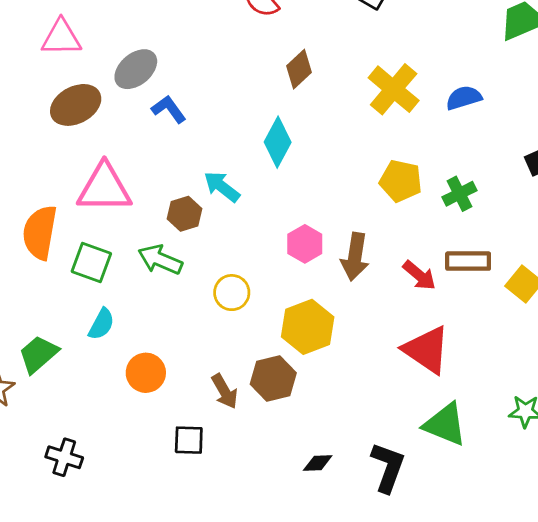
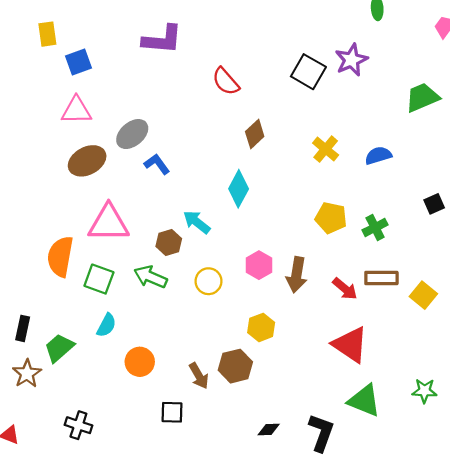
yellow cross: (394, 89) -> (326, 149), size x0.7
yellow circle: (232, 293) -> (208, 281), moved
yellow hexagon: (308, 327) -> (261, 327), size x0.7

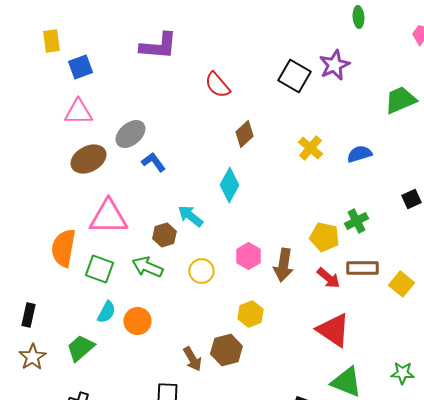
yellow pentagon: (331, 218) -> (324, 237), moved
green trapezoid: (59, 348) -> (80, 348), moved
orange circle: (140, 362) -> (137, 321), moved

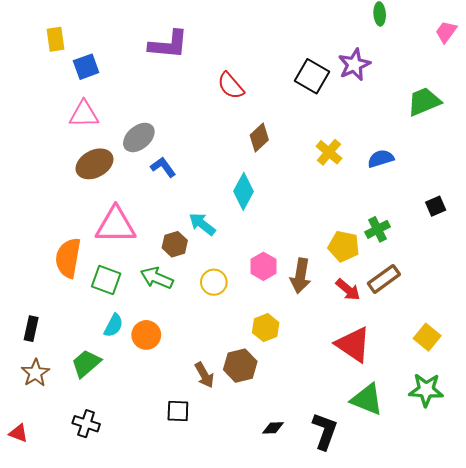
brown rectangle: (362, 268) -> (384, 279), turned -36
yellow square: (401, 284) -> (427, 337), moved
green star: (402, 373) -> (426, 390), size x1.4

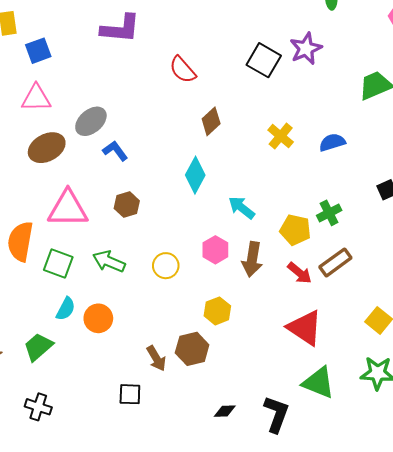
cyan arrow: (202, 224) -> (242, 208), moved
brown hexagon: (175, 244) -> (127, 205), moved

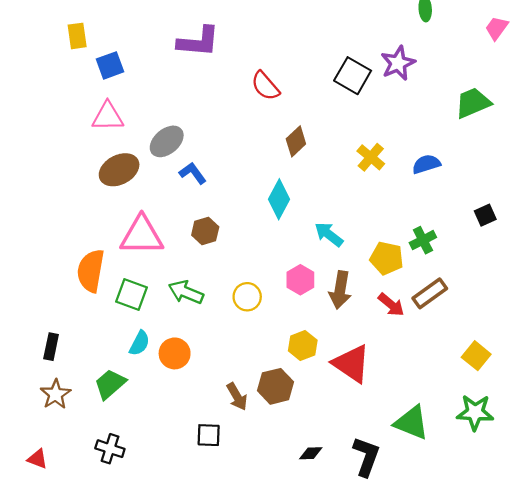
red triangle: (305, 328) -> (351, 364), moved

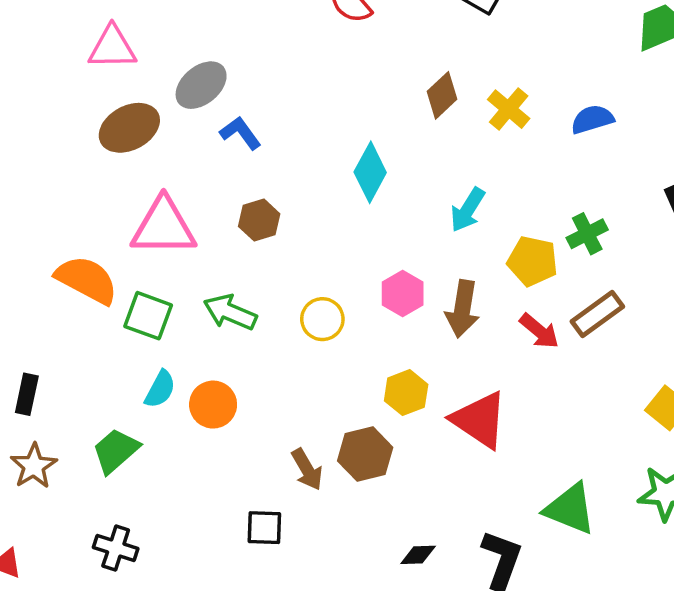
brown diamond: (296, 141) -> (442, 95), moved
cyan arrow: (329, 234) -> (468, 210), moved, turned -96
orange semicircle: (91, 271) -> (87, 280), turned 108

